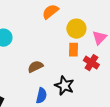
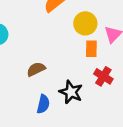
orange rectangle: (73, 50) -> (91, 49), moved
red cross: (91, 63) -> (103, 76), moved

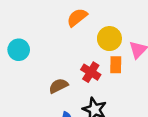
red cross: (103, 76) -> (91, 72), moved

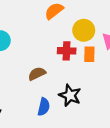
red cross: (91, 72) -> (67, 51), moved, turned -30

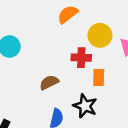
orange rectangle: (89, 54) -> (99, 77), moved

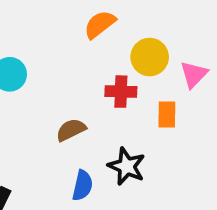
orange rectangle: (99, 77) -> (167, 115), moved

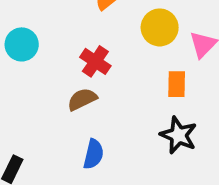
red cross: (121, 92) -> (95, 61), moved, turned 32
black star: (127, 166) -> (179, 135), moved

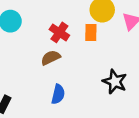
orange rectangle: (177, 84) -> (91, 32), moved

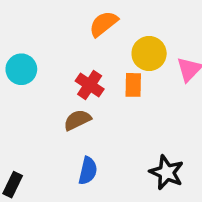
black star: (115, 82) -> (167, 172), moved

